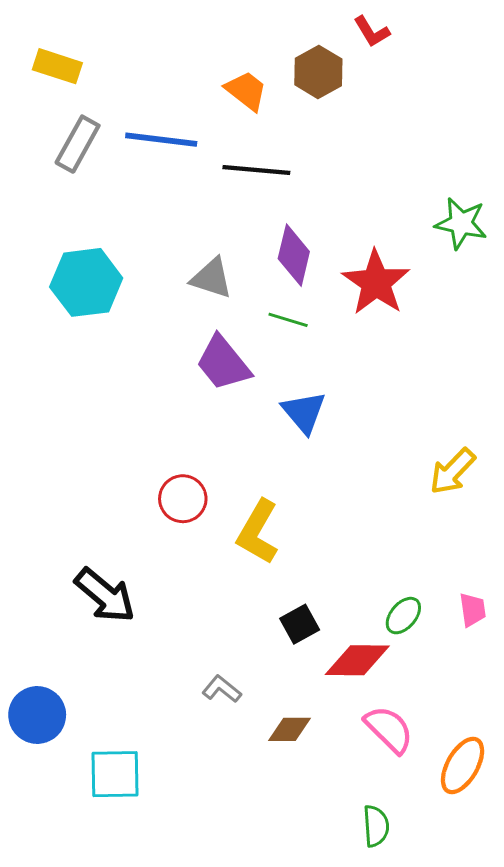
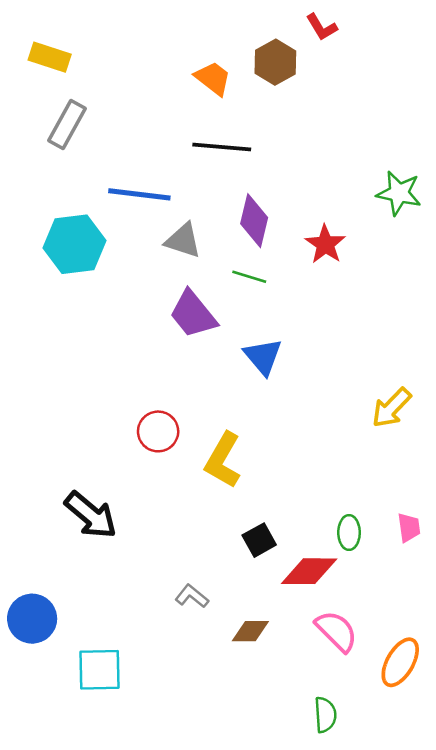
blue line: (161, 140) -> (139, 194), moved
red star: (376, 282) -> (325, 244), size x0.7
green ellipse: (403, 616) -> (349, 533), turned -40

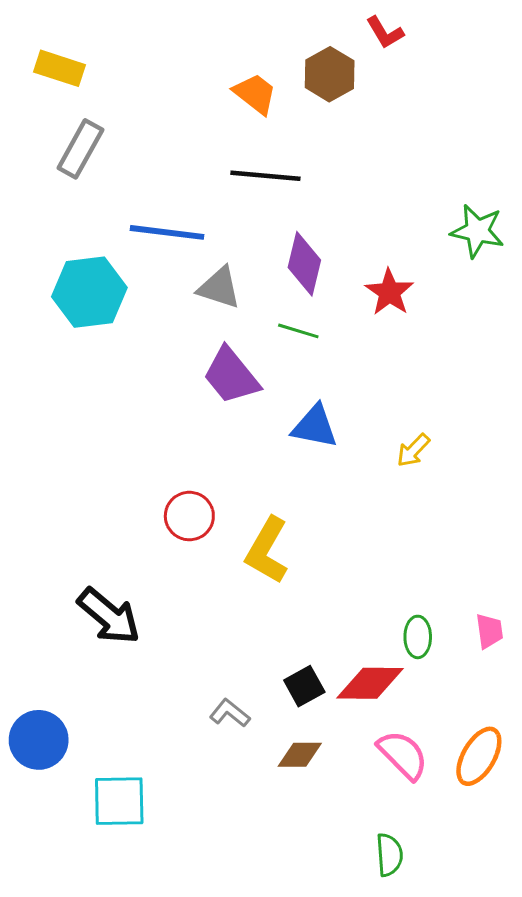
blue triangle: (263, 357) -> (315, 426), turned -39
yellow arrow: (391, 408) -> (413, 450), moved, size x0.7
black square: (259, 540) -> (304, 686), moved
orange ellipse: (400, 662) -> (479, 756), moved

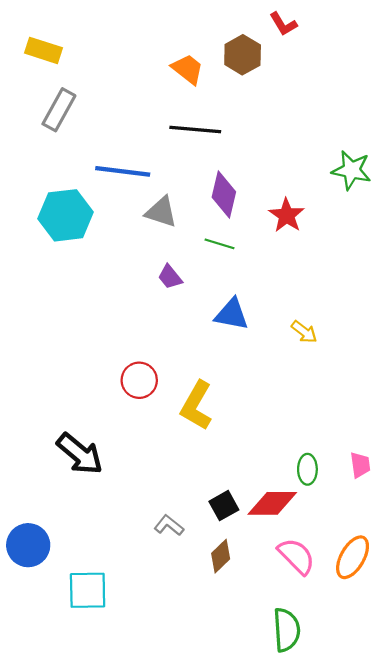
purple trapezoid: (231, 376) -> (170, 277), size x0.6
yellow arrow: (413, 450) -> (304, 332), turned -96
brown diamond: (300, 755) -> (221, 556), turned -44
green semicircle: (389, 855) -> (287, 630), size x1.4

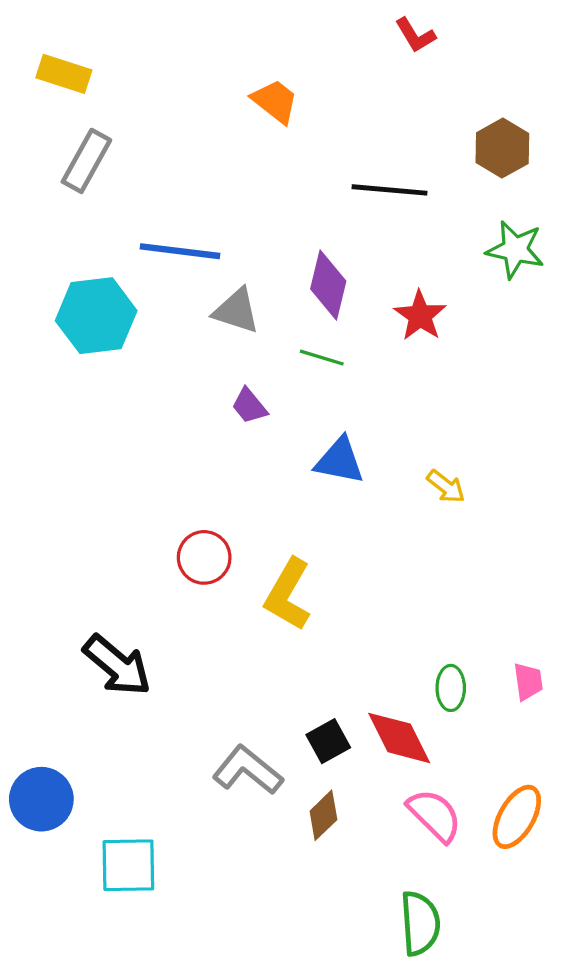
brown hexagon: (243, 55) -> (502, 148), moved
black line: (195, 130) -> (389, 190), moved
red diamond: (272, 503) -> (399, 738), turned 63
gray L-shape: (169, 525) -> (248, 770), size x1.6

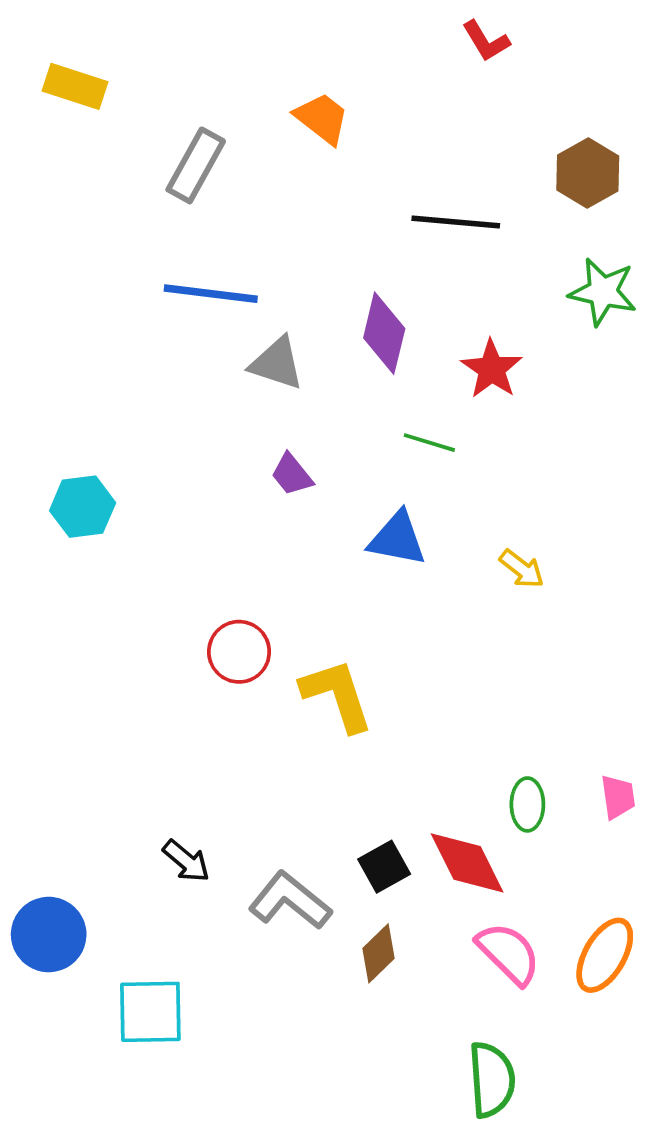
gray rectangle: (86, 161) -> (196, 165), moved
cyan hexagon: (96, 316) -> (83, 507), moved, size x0.7
green line: (322, 358) -> (429, 443), moved
yellow L-shape: (288, 594) -> (337, 695), turned 132
black arrow: (117, 665) -> (186, 861), moved, size x0.6

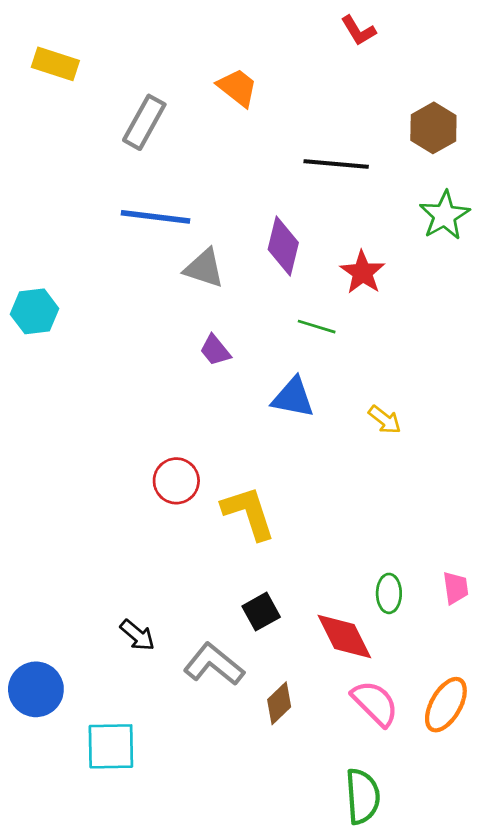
green star: (603, 292) -> (445, 215), turned 30
cyan hexagon: (83, 507) -> (35, 311), moved
black square: (384, 867) -> (261, 612), moved

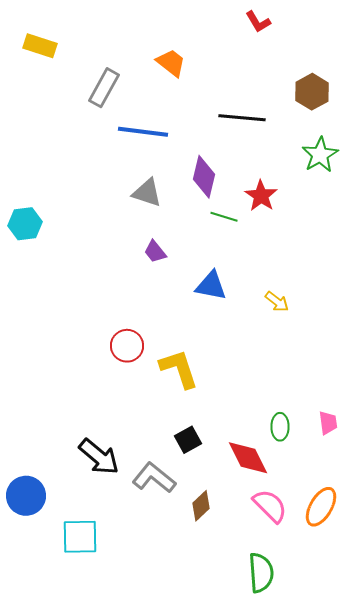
blue line: (155, 217) -> (143, 132), moved
green line: (317, 327) -> (224, 217), moved
black arrow: (137, 635) -> (99, 457), size x1.6

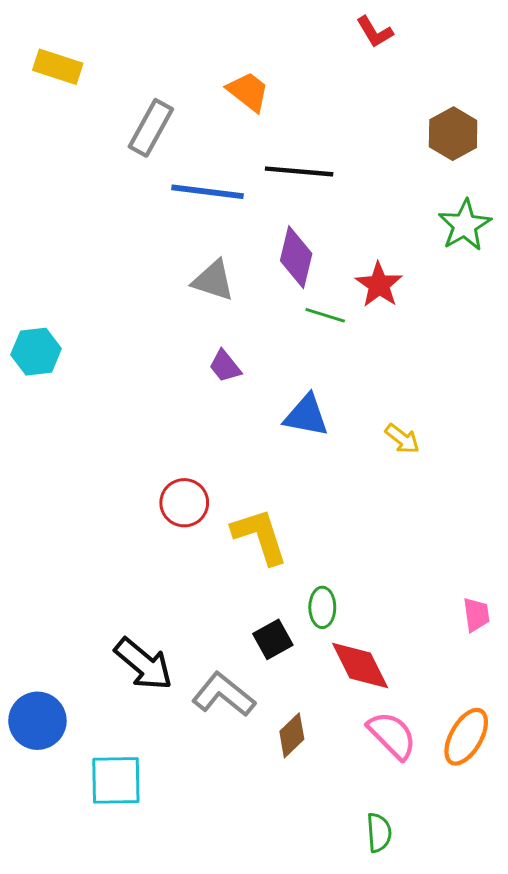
black line: (242, 118) -> (299, 171), moved
cyan hexagon: (25, 224) -> (36, 352), moved
green ellipse: (280, 427) -> (322, 607), moved
green semicircle: (261, 573) -> (379, 833), size x0.7

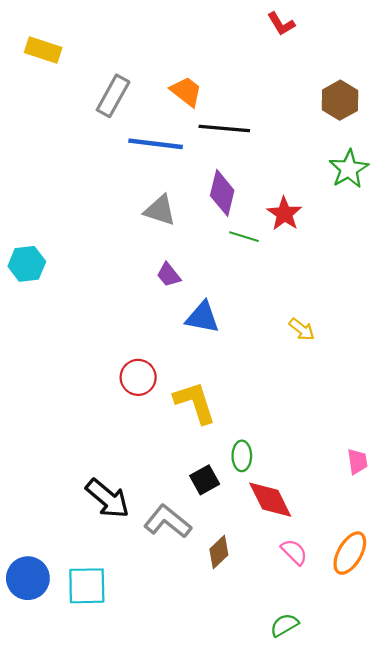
orange trapezoid: (248, 91) -> (186, 91), moved
blue triangle: (306, 416) -> (203, 317), moved
blue circle: (37, 721) -> (28, 578), moved
pink semicircle: (392, 735) -> (294, 552), size x0.7
green semicircle: (379, 833) -> (284, 625), turned -116

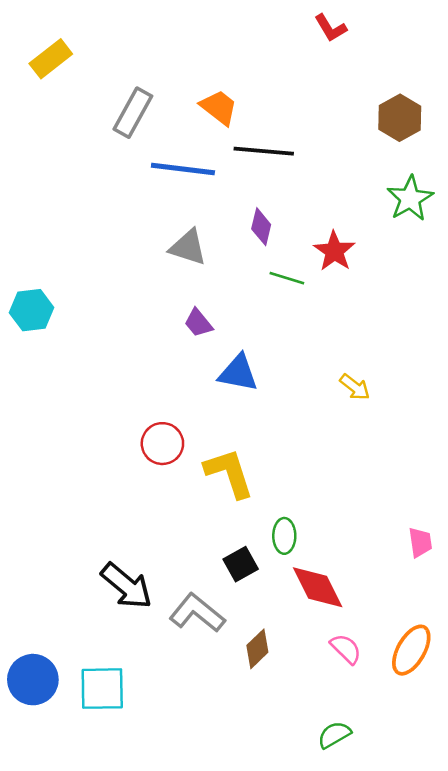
yellow rectangle: (43, 50) -> (51, 59), turned -56
purple diamond: (222, 193) -> (261, 227), size x0.7

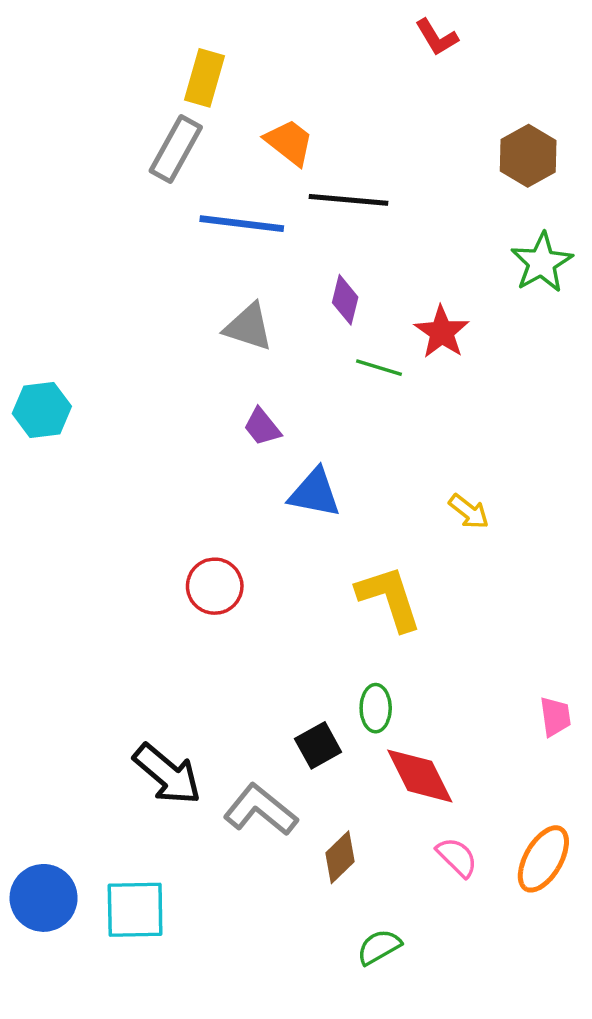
yellow rectangle: (51, 59) -> (205, 78), moved, turned -36
yellow L-shape: (229, 473) -> (389, 598), moved
green semicircle: (334, 735) -> (379, 947), moved

